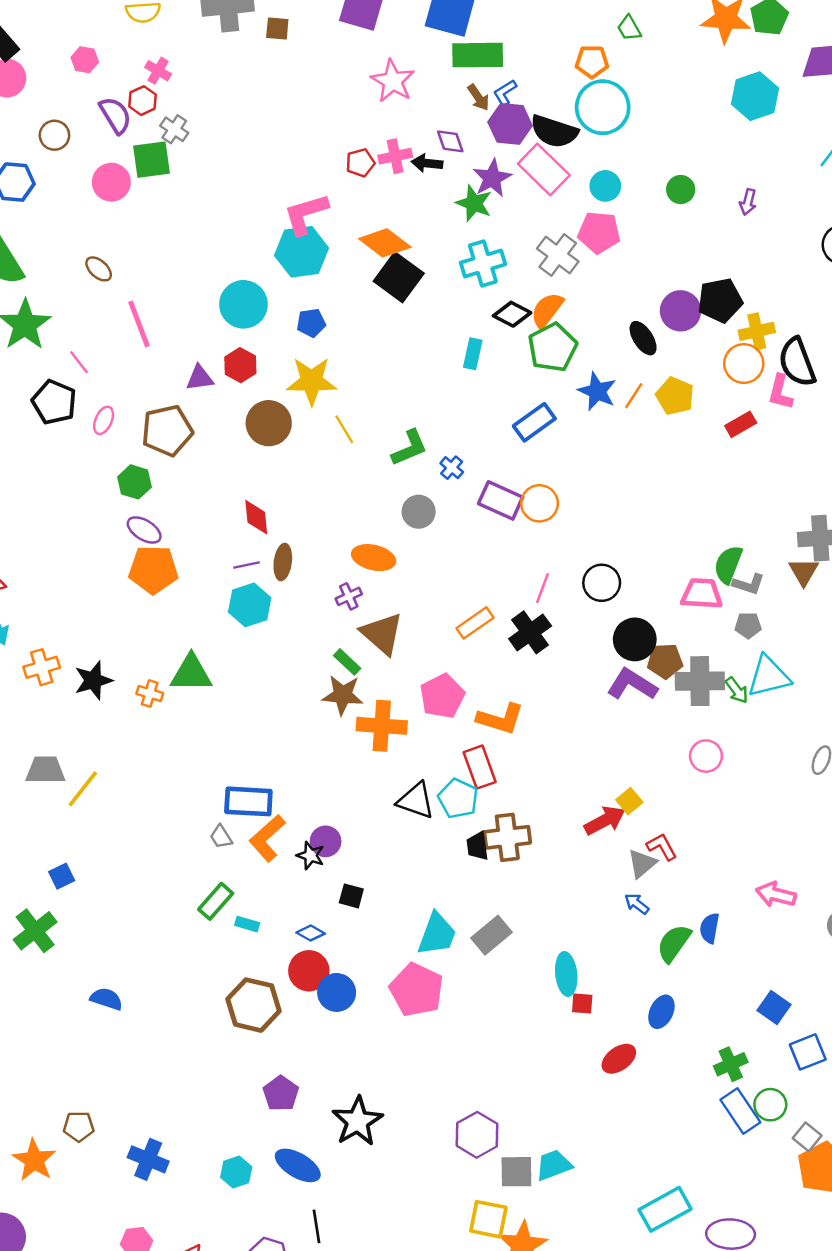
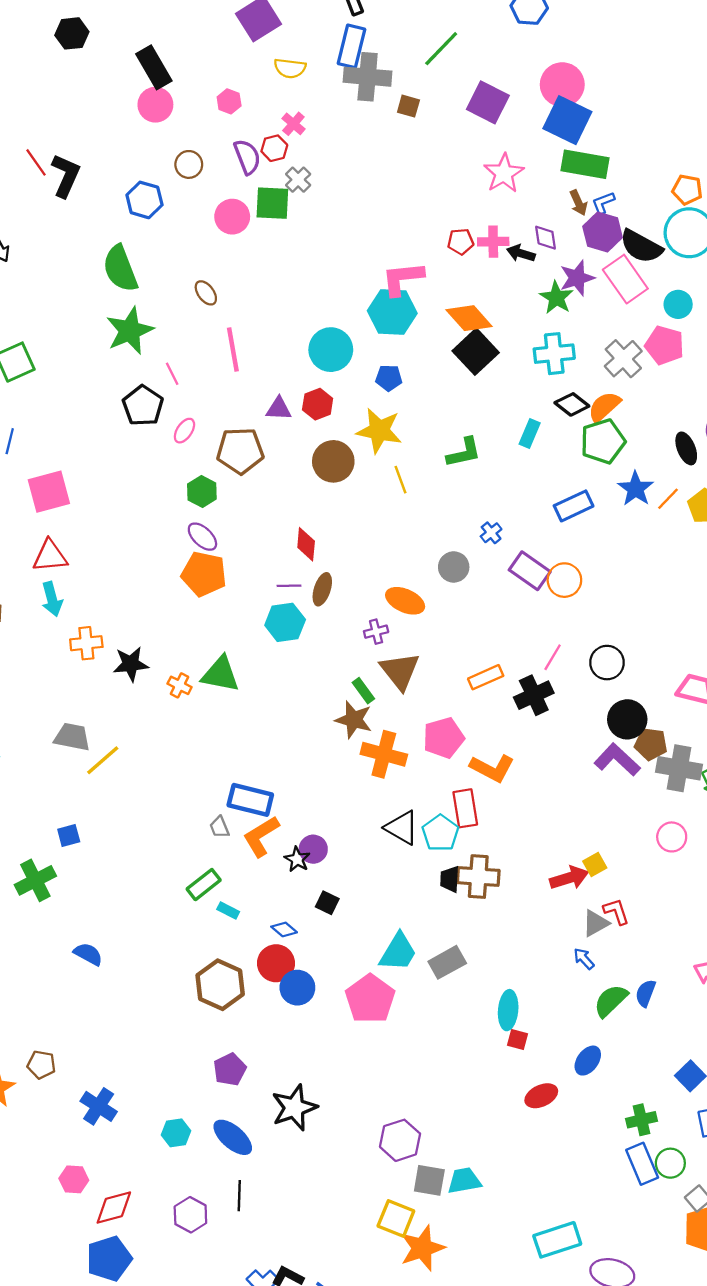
green L-shape: (409, 448) -> (464, 452), moved

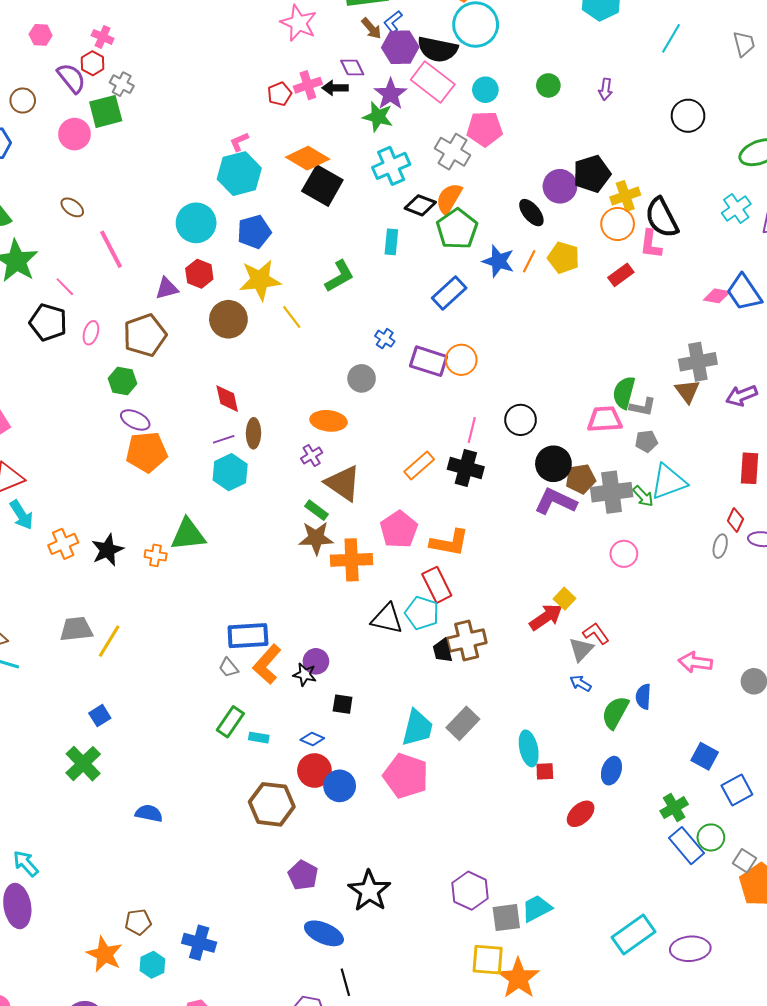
pink L-shape: (403, 279) -> (239, 142), size x0.5
blue pentagon: (389, 378) -> (254, 232), size x1.4
black cross: (534, 695) -> (466, 468), turned -32
cyan hexagon: (176, 1133) -> (152, 965), moved

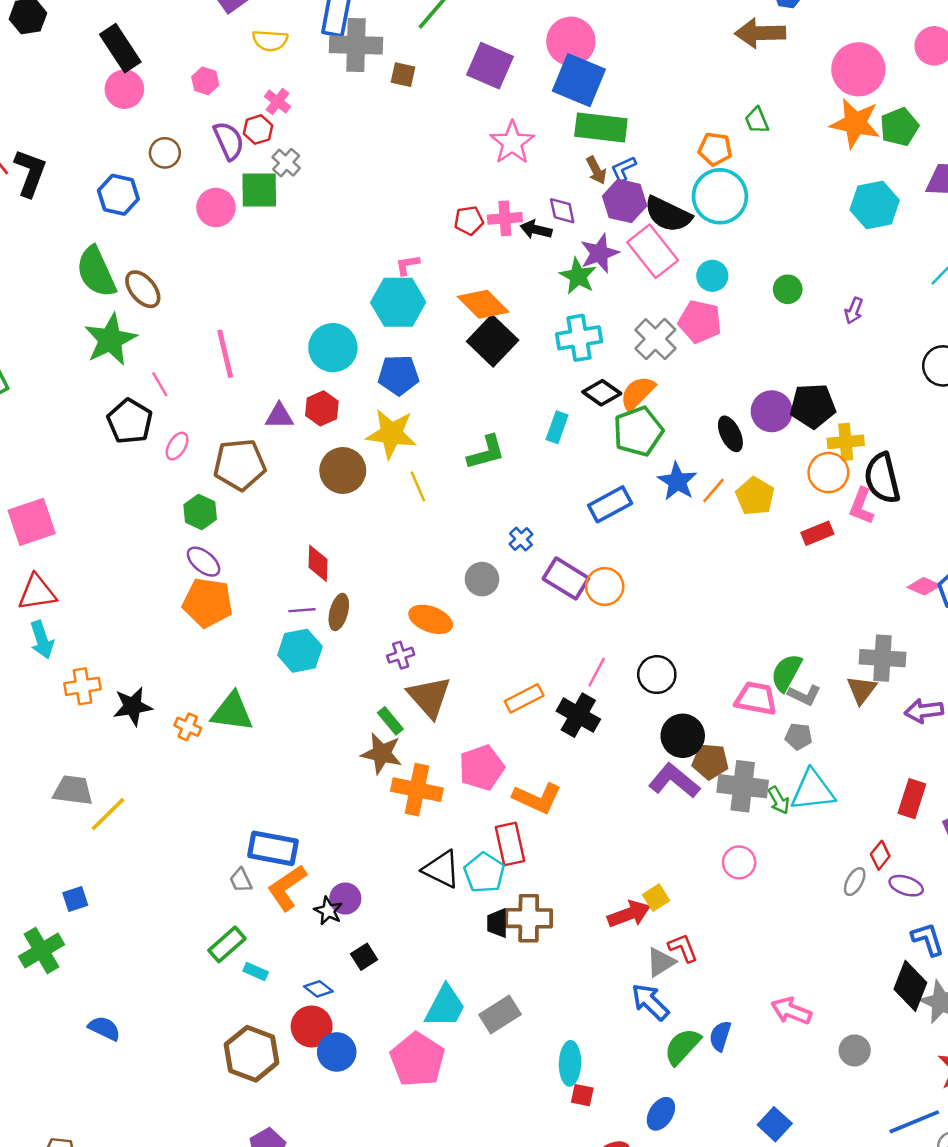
brown ellipse: (72, 207) -> (143, 289), moved, size x1.4
blue arrow: (581, 683) -> (650, 1002), size x1.6
black square: (343, 704) -> (364, 957), turned 35

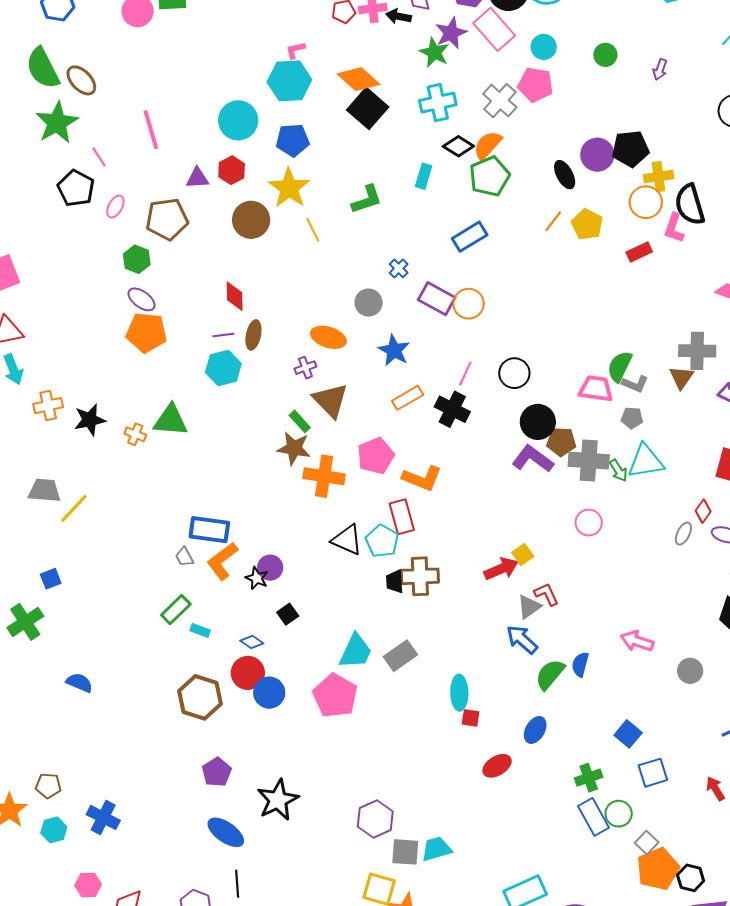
yellow star: (391, 434) -> (289, 188), turned 30
blue star: (677, 481) -> (394, 350), moved

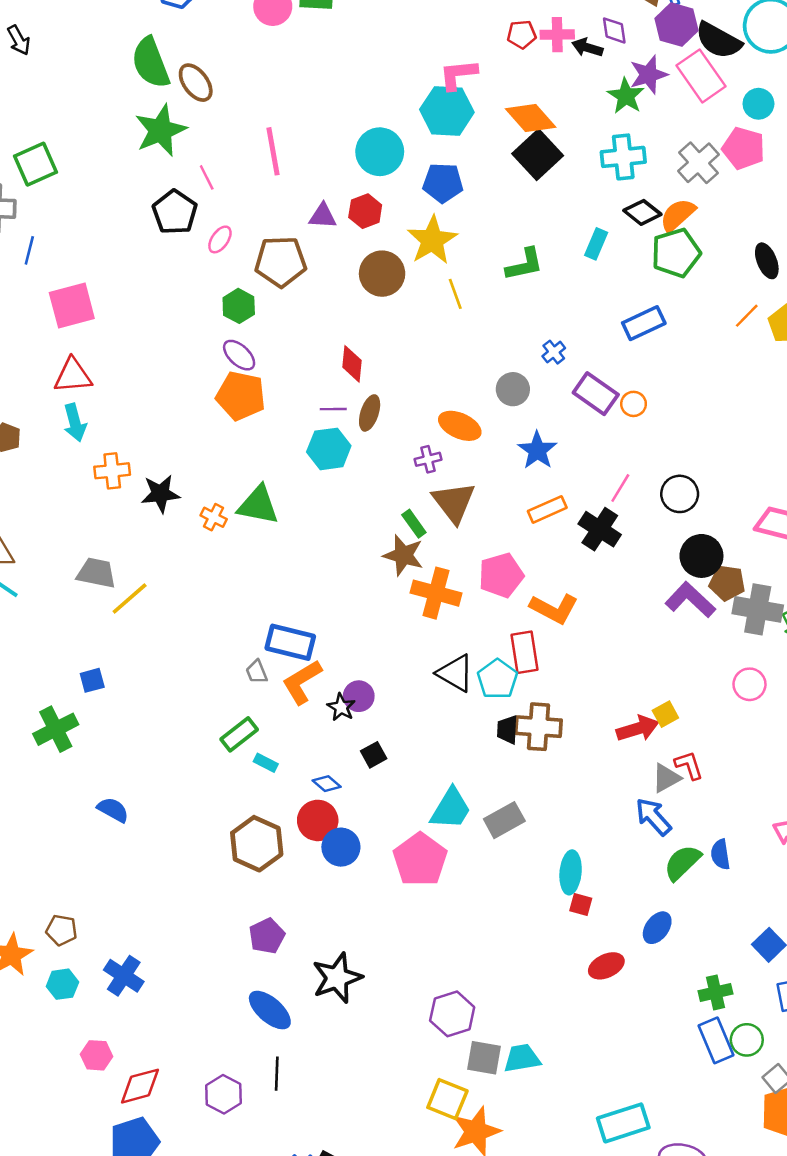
pink L-shape: (295, 50) -> (458, 75), size x1.6
orange circle: (469, 304) -> (634, 404), size x0.7
blue semicircle: (580, 664) -> (720, 854), turned -30

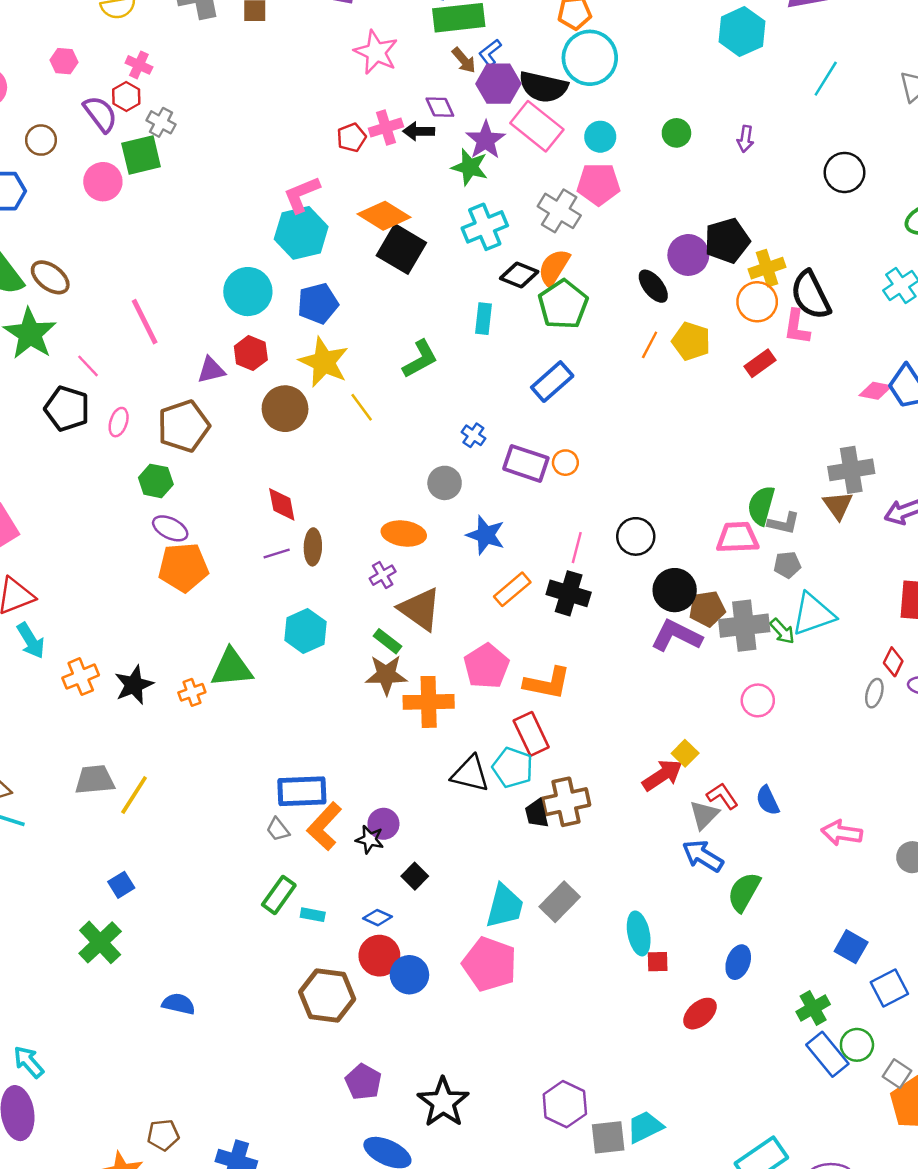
cyan hexagon: (329, 449) -> (305, 631), moved
orange cross: (214, 517) -> (192, 692), turned -30
blue semicircle: (720, 854) -> (768, 800), moved

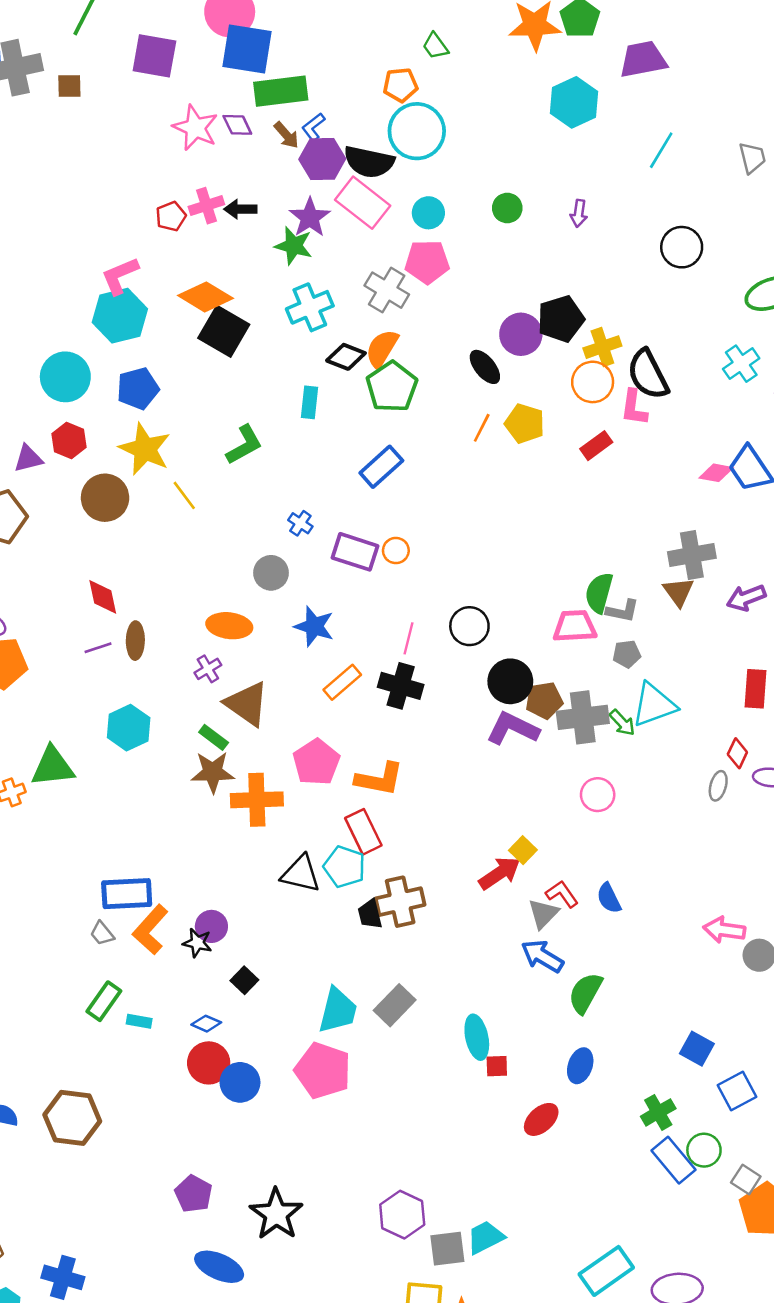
purple diamond: (440, 107) -> (237, 125), moved
pink arrow: (842, 833) -> (724, 930), moved
brown hexagon: (327, 996) -> (72, 1118), moved

